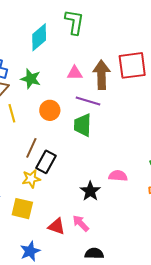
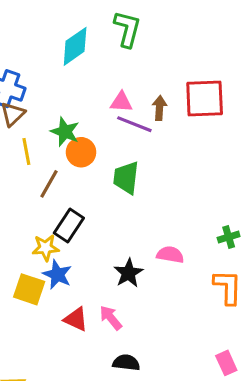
brown arrow: (102, 75) -> (159, 108), size x0.6
green star: (31, 79) -> (65, 132), moved
purple line: (88, 101) -> (134, 124), moved
brown line: (31, 148) -> (49, 184), moved
blue star: (30, 251) -> (57, 275), moved, turned -30

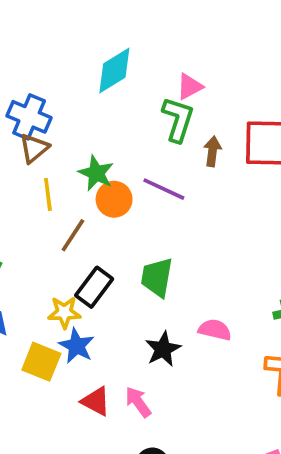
green L-shape: (127, 29) -> (178, 119), moved
pink triangle: (121, 102) -> (190, 87), moved, turned -35
purple line: (134, 124) -> (164, 189), moved
green trapezoid: (126, 178) -> (157, 277), moved

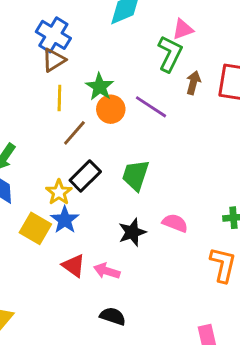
yellow star: (64, 312) -> (59, 192), turned 30
pink arrow: (138, 402) -> (107, 271), turned -45

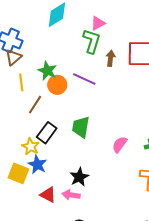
pink semicircle: (175, 223) -> (120, 144), moved, turned -66
black star: (132, 232) -> (79, 177), moved

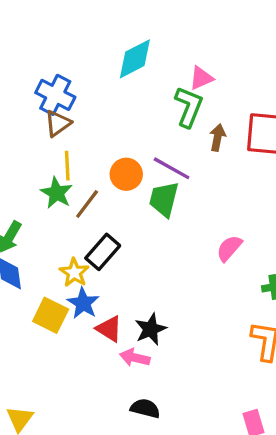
green star: (47, 71) -> (56, 193), moved
green trapezoid: (81, 127) -> (164, 199), moved
pink semicircle: (120, 144) -> (229, 248), moved
red triangle: (48, 195) -> (109, 329), moved

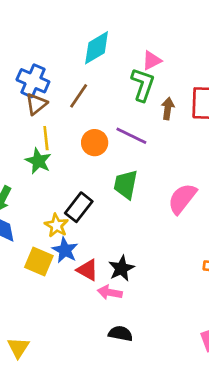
green trapezoid: (164, 199) -> (126, 184), moved
brown line: (87, 204) -> (79, 96), moved
pink semicircle: (229, 248) -> (182, 199), size x1.4

